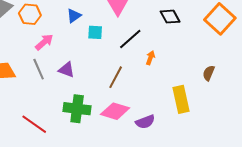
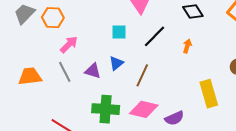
blue triangle: (74, 16) -> (116, 63), moved
orange arrow: (150, 58) -> (187, 46), moved

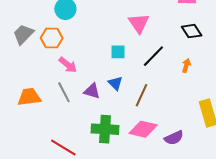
pink arrow: (69, 45) -> (68, 65), turned 84
blue triangle: (116, 63) -> (115, 83), turned -35

